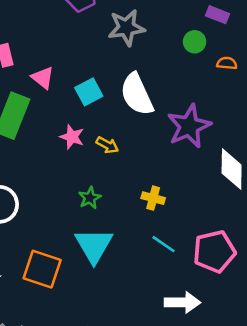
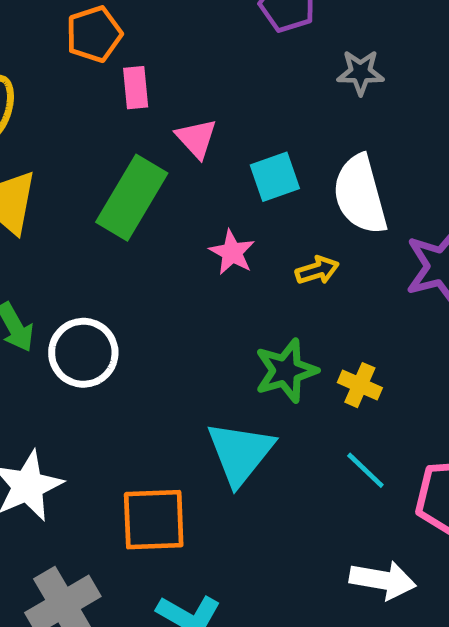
gray star: (126, 28) -> (361, 72), size x0.7
yellow arrow: (107, 145) -> (317, 270), moved, turned -55
green star: (90, 198) -> (286, 371), moved, size x1.5
orange square: (42, 269) -> (154, 520), moved, turned -30

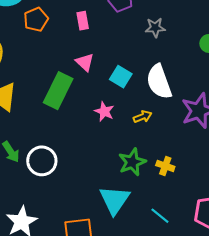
pink rectangle: (136, 88) -> (83, 21), moved
cyan square: (275, 177) -> (121, 77), turned -35
cyan line: (365, 470) -> (160, 216), moved

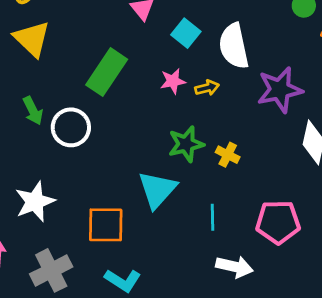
green rectangle: (58, 91) -> (107, 72), moved
pink star: (104, 112) -> (173, 81), moved, turned 30
cyan line: (160, 216) -> (212, 217), turned 42

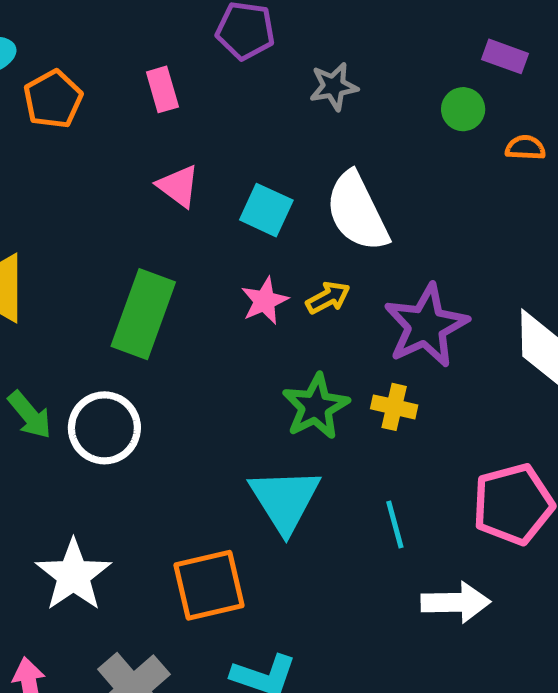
purple star: (280, 90) -> (426, 326), moved

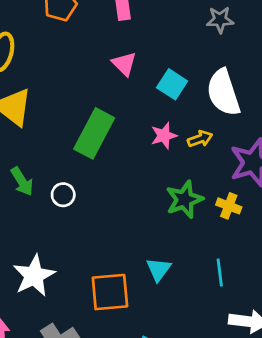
white circle: (104, 428) -> (63, 195), size x0.6
cyan triangle: (285, 500) -> (159, 269), moved, size x0.6

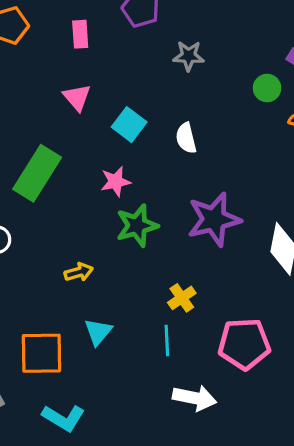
white semicircle: (223, 93) -> (186, 138), size x0.6
yellow arrow: (200, 139) -> (79, 272), moved
green star: (184, 199) -> (137, 226), moved
yellow cross: (229, 206) -> (182, 298), moved, turned 30

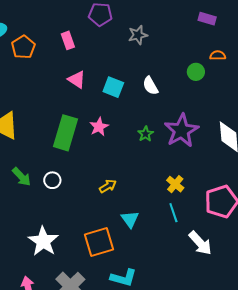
green circle: (267, 88) -> (196, 72), moved
pink star: (116, 182) -> (99, 127), moved
green star: (137, 226) -> (146, 134), moved, size x0.6
white arrow: (195, 398) -> (200, 243), turned 52

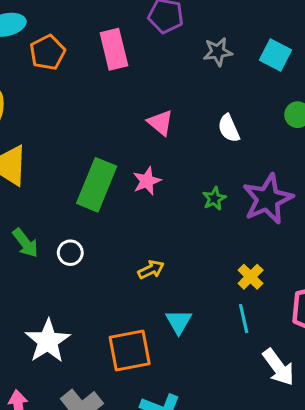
pink rectangle: (68, 40) -> (114, 49), size x1.5
pink triangle: (77, 80) -> (160, 123), moved
cyan square: (113, 87) -> (276, 55), moved

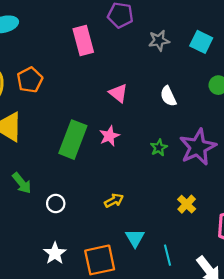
orange pentagon: (48, 52) -> (30, 80), moved
white circle: (70, 253) -> (56, 204), moved
cyan line: (244, 319) -> (167, 255), moved
white star: (48, 341) -> (55, 253), moved, size x0.7

